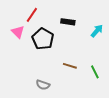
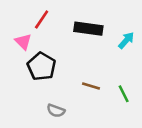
black rectangle: (68, 22) -> (88, 29), size x1.5
black pentagon: (43, 39) -> (42, 66), moved

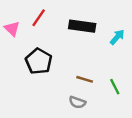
pink triangle: (23, 42) -> (12, 29), moved
gray semicircle: (56, 111) -> (77, 102), moved

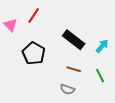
black rectangle: (82, 26) -> (74, 40), moved, turned 30
cyan arrow: (117, 37) -> (102, 46), moved

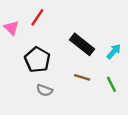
gray semicircle: (67, 89) -> (44, 90), moved

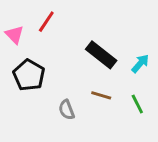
black pentagon: (37, 60) -> (29, 75), moved
gray semicircle: (44, 90) -> (67, 110), moved, turned 49

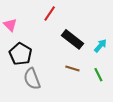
red line: (46, 22) -> (50, 13), moved
gray semicircle: (67, 110) -> (32, 79), moved, size x1.5

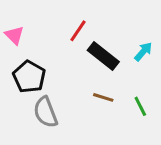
red line: (50, 13) -> (78, 31), moved
cyan arrow: (100, 46) -> (143, 52), moved

